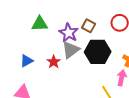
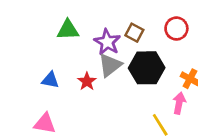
blue triangle: (27, 61) -> (50, 80), turned 40

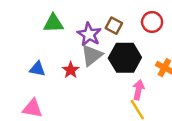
pink arrow: (179, 103) -> (138, 90), moved

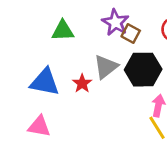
purple star: (89, 34) -> (115, 22), moved
blue triangle: (37, 69) -> (45, 82), size x1.6

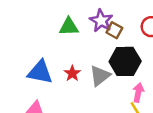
green triangle: (63, 31) -> (69, 27), moved
gray triangle: (106, 67) -> (100, 76), moved

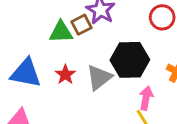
green triangle: (69, 27) -> (61, 32), moved
brown square: (114, 30) -> (82, 25), moved, turned 35

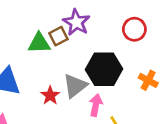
red star: (65, 75) -> (50, 96), moved
pink arrow: (146, 98) -> (96, 105), moved

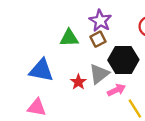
brown square: (58, 36) -> (98, 39), moved
pink arrow: (96, 105) -> (116, 90), turned 54

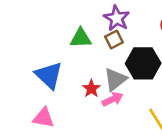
blue triangle: (41, 70) -> (49, 75), turned 32
pink arrow: (116, 90) -> (113, 99), moved

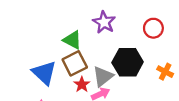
green triangle: (81, 38) -> (72, 40), turned 30
brown square: (114, 39) -> (75, 63), moved, size x1.5

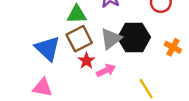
green triangle: (72, 40) -> (77, 14), turned -30
gray triangle: (103, 76) -> (111, 39), moved

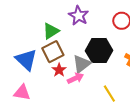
green triangle: (77, 14) -> (51, 31), turned -30
gray triangle: (111, 39) -> (82, 64), moved

